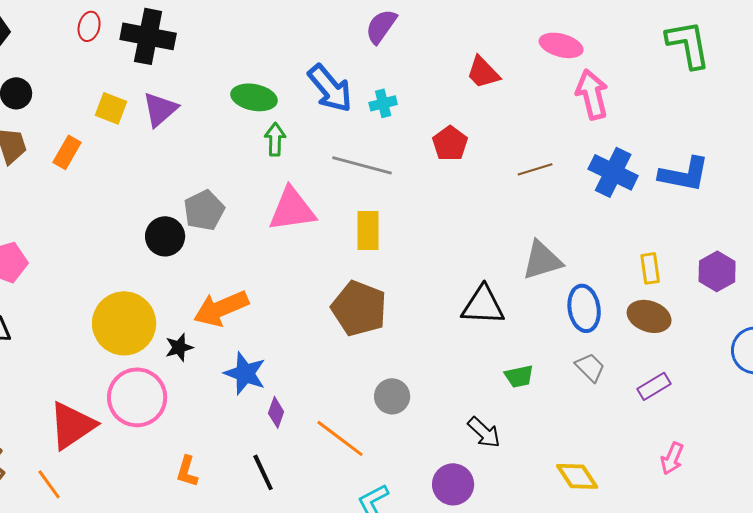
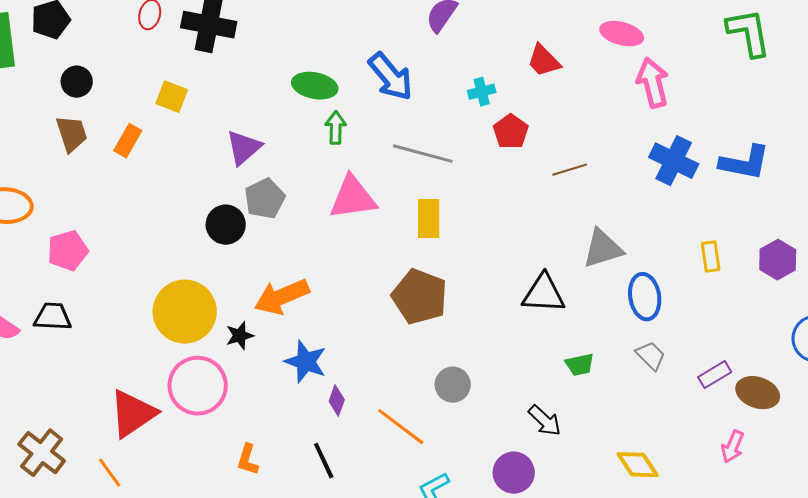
cyan cross: (383, 103) -> (482, 92), moved
purple triangle: (160, 109) -> (244, 148), moved
brown line: (535, 169) -> (570, 170), moved
brown ellipse: (649, 316) -> (758, 393), moved

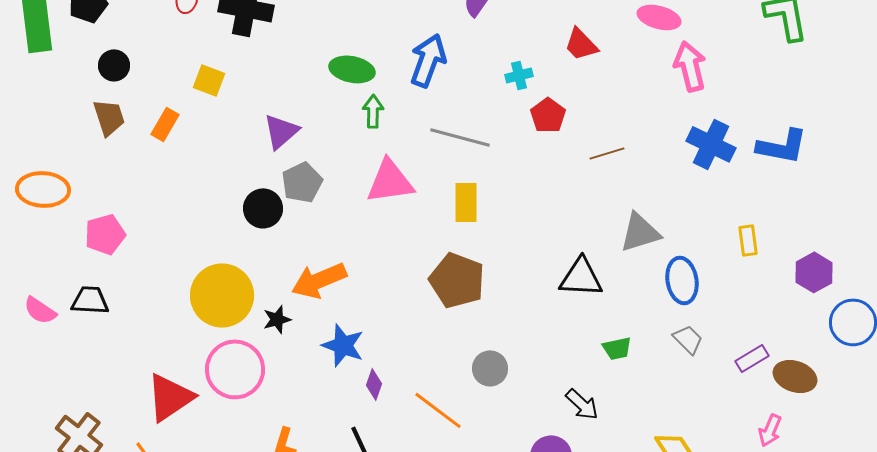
blue arrow: (391, 77) -> (428, 60), turned -120
purple hexagon: (778, 260) -> (814, 272), moved

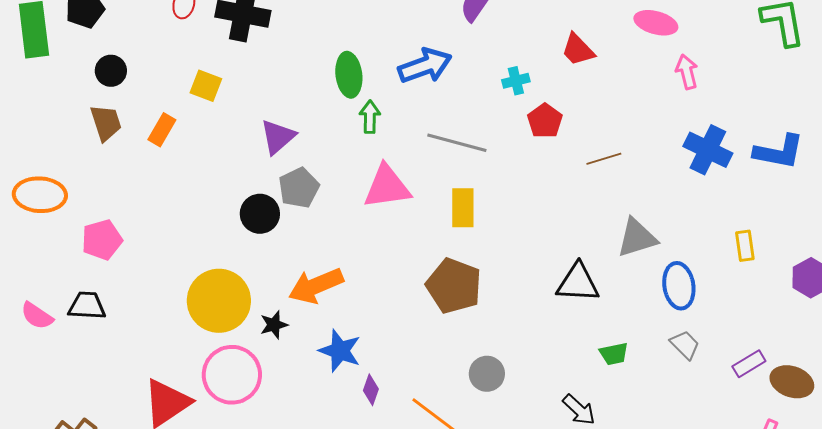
blue arrow: (428, 60) -> (425, 66), turned 50
pink arrow: (690, 66) -> (687, 72), size x0.7
green ellipse: (352, 69) -> (349, 75), turned 72

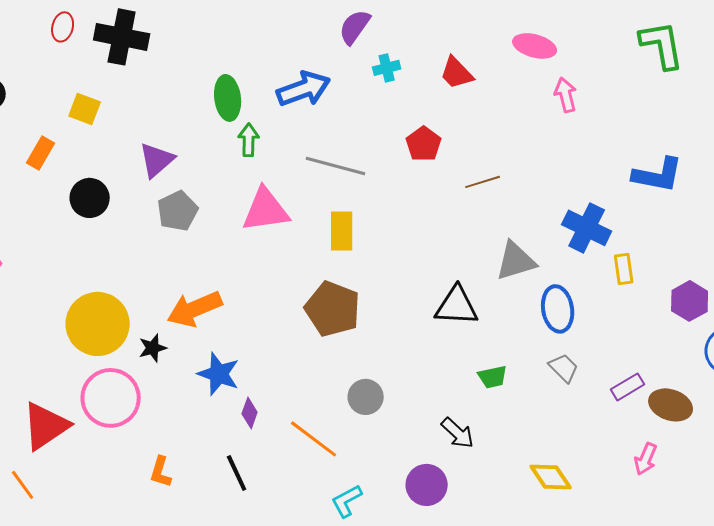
cyan cross: (516, 81) -> (387, 68), moved
blue cross: (708, 150) -> (587, 228), moved
black circle: (260, 214) -> (90, 198), moved

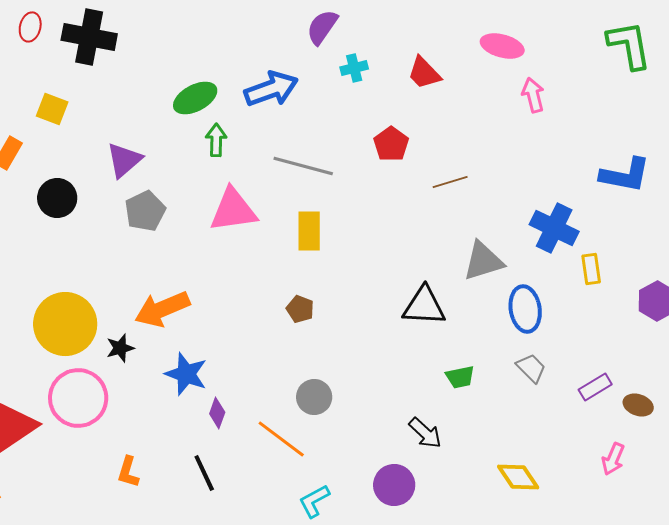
green ellipse: (228, 98) -> (195, 98), turned 69
brown pentagon: (333, 309) -> (300, 309), size x0.5
gray circle: (366, 397) -> (314, 397), moved
brown ellipse: (671, 405) -> (638, 405), size x0.7

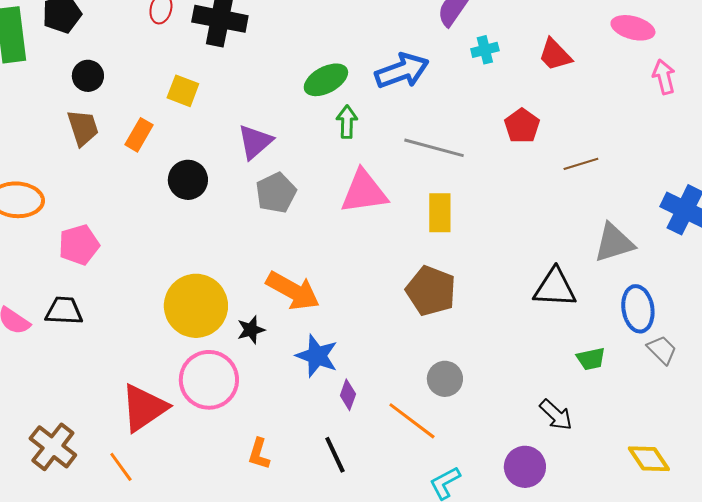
orange arrow: (162, 309) -> (293, 291), turned -128
brown pentagon: (300, 309) -> (431, 291), size x1.8
blue ellipse: (525, 309) -> (638, 309), moved

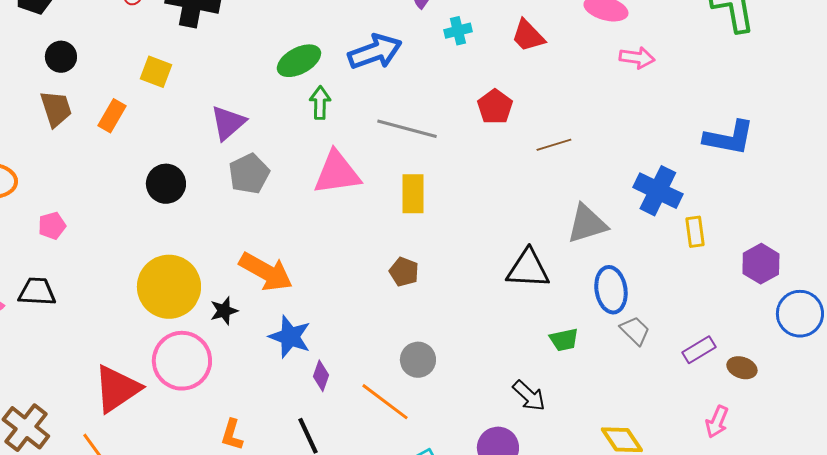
pink arrow: (664, 77) -> (637, 58), turned 112
black circle: (188, 180) -> (166, 184), moved
pink pentagon: (79, 245) -> (52, 226), size x0.7
brown pentagon: (431, 291) -> (404, 272), size x0.6

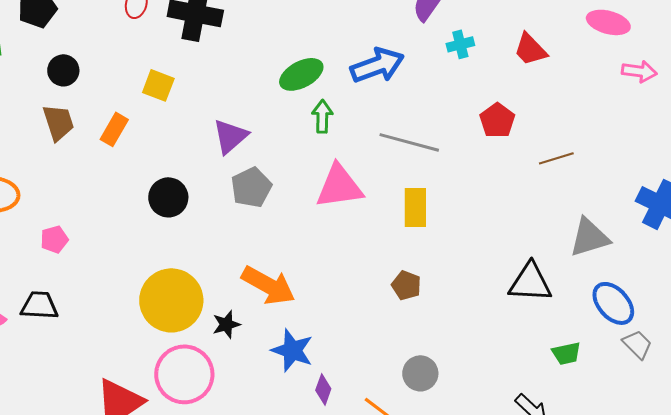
blue ellipse: (611, 290) -> (613, 303), turned -33

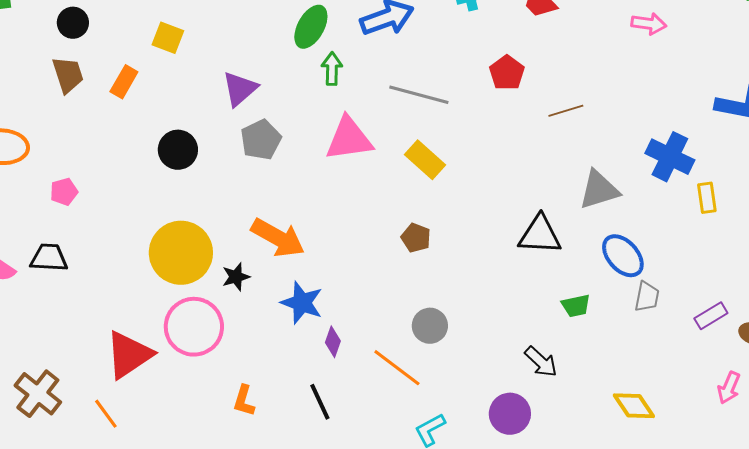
green ellipse: (301, 74) -> (311, 27), turned -33
yellow rectangle: (415, 207) -> (425, 160), turned -48
gray trapezoid: (637, 344) -> (647, 297), turned 56

